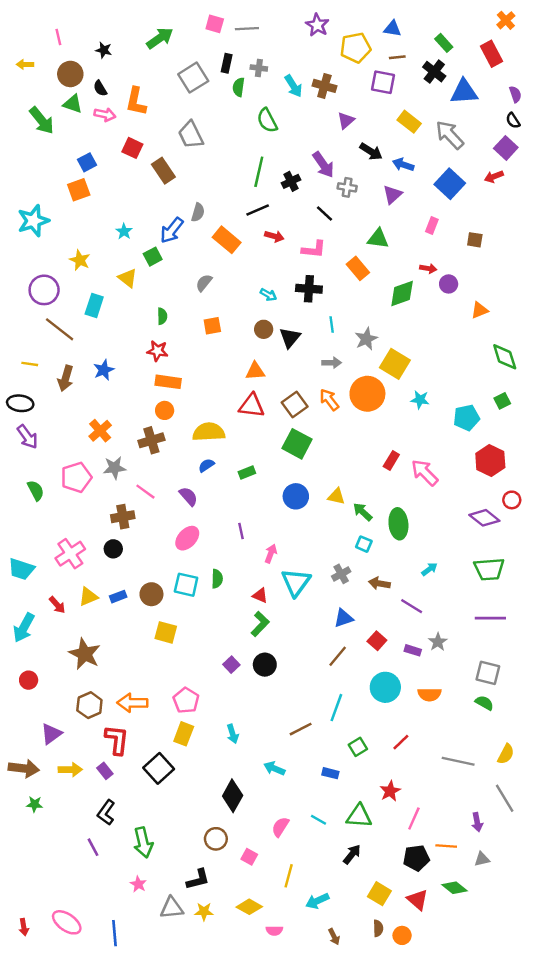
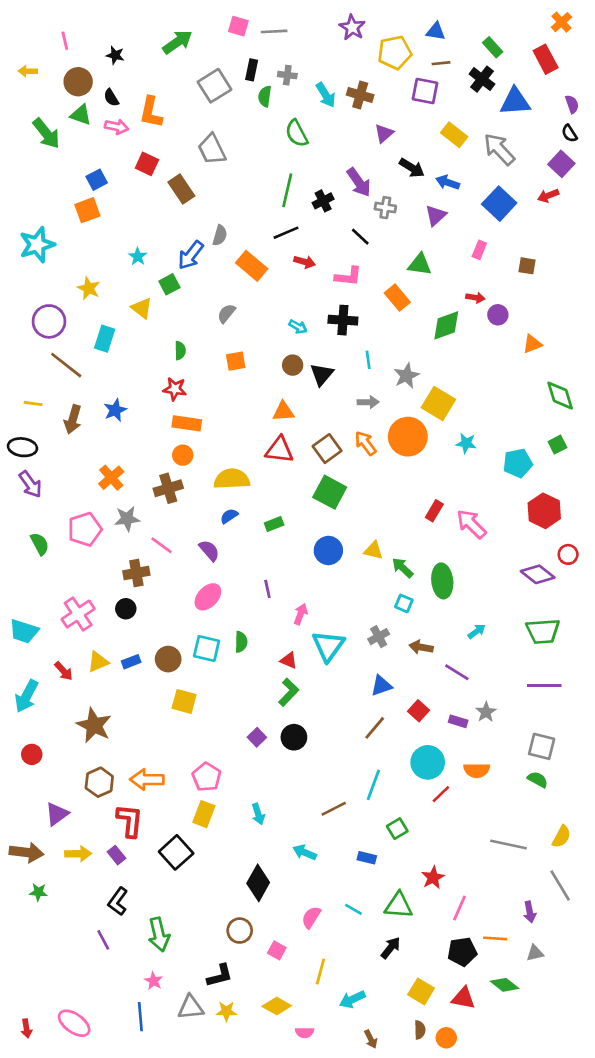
red line: (401, 742) -> (441, 794), moved
red triangle: (418, 900) -> (463, 998), turned -30
blue line: (114, 933) -> (140, 1017), moved

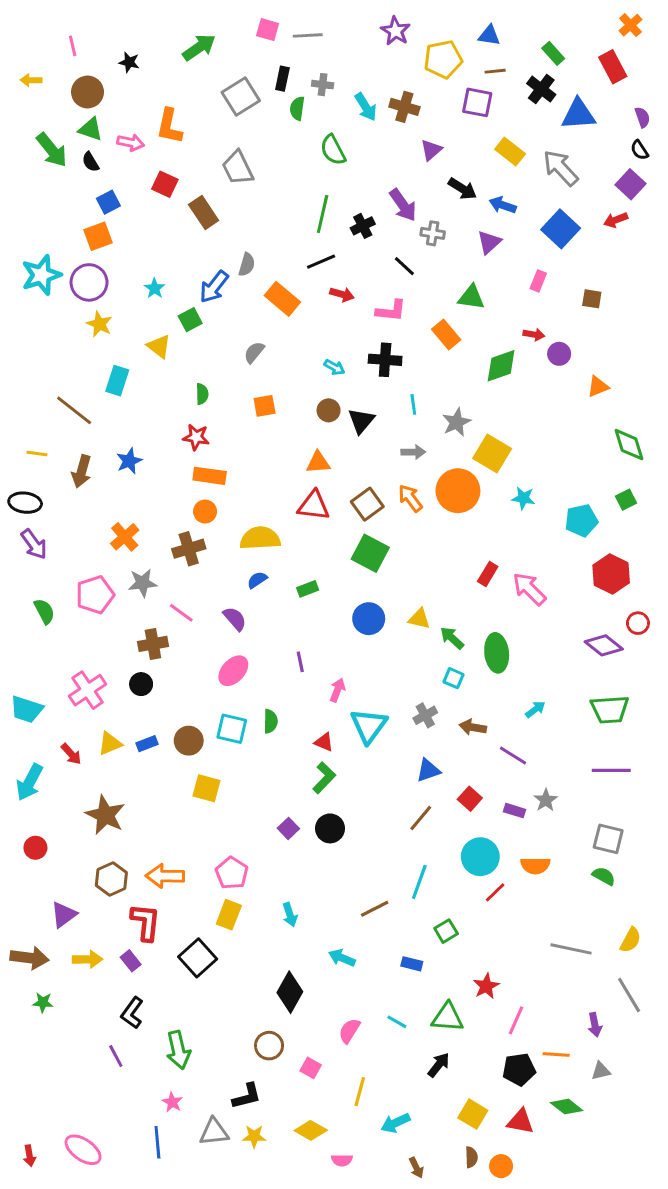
black semicircle: (111, 98) -> (90, 162), moved
purple circle: (49, 321) -> (89, 282), moved

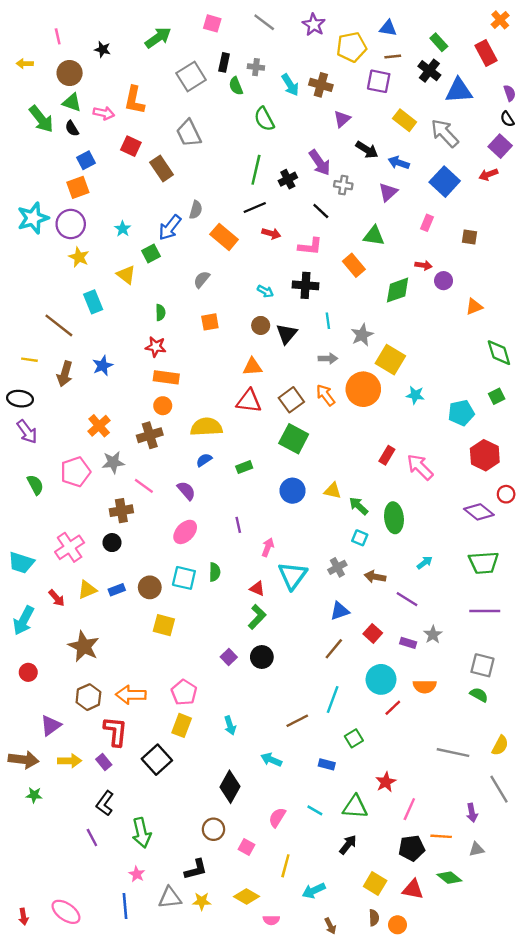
gray line: (308, 35) -> (264, 22), moved, turned 40
green semicircle: (297, 108) -> (236, 86), turned -30
cyan rectangle: (117, 381) -> (93, 302), turned -40

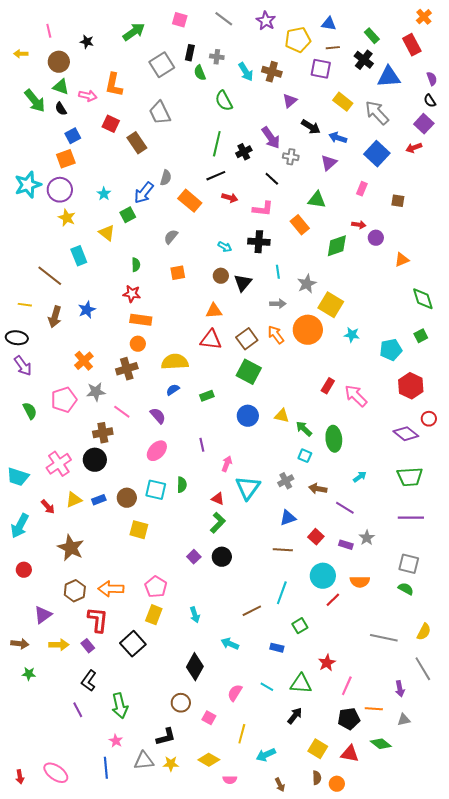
black circle: (112, 543) -> (95, 460), size x1.5
brown line: (334, 649) -> (283, 550), turned 54
brown arrow: (24, 760) -> (20, 644), size x0.7

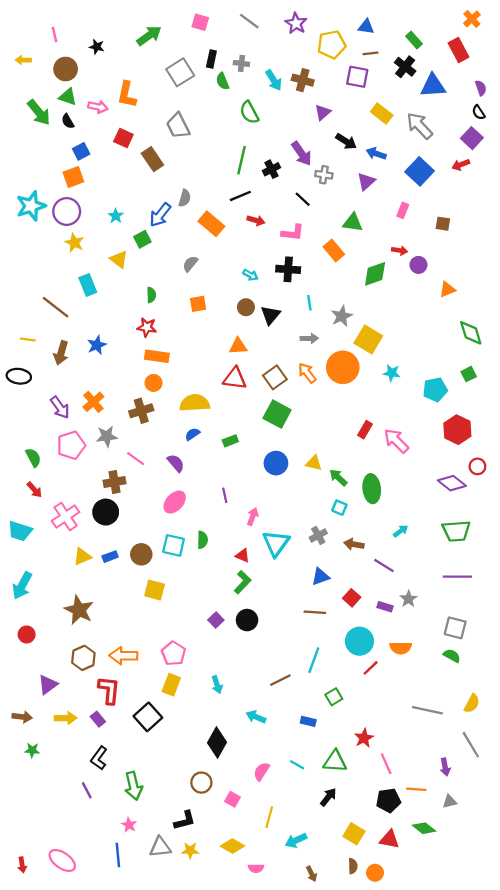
purple arrow: (23, 366) -> (60, 407), moved
red arrow: (48, 507) -> (34, 490), moved
pink line: (347, 686) -> (386, 764), turned -48

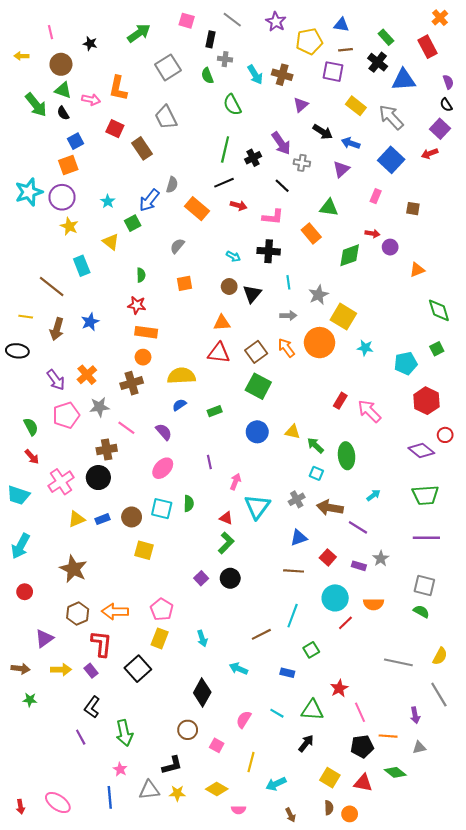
black rectangle: (211, 59) -> (210, 39), moved
brown arrow: (354, 544) -> (330, 508), size x1.4

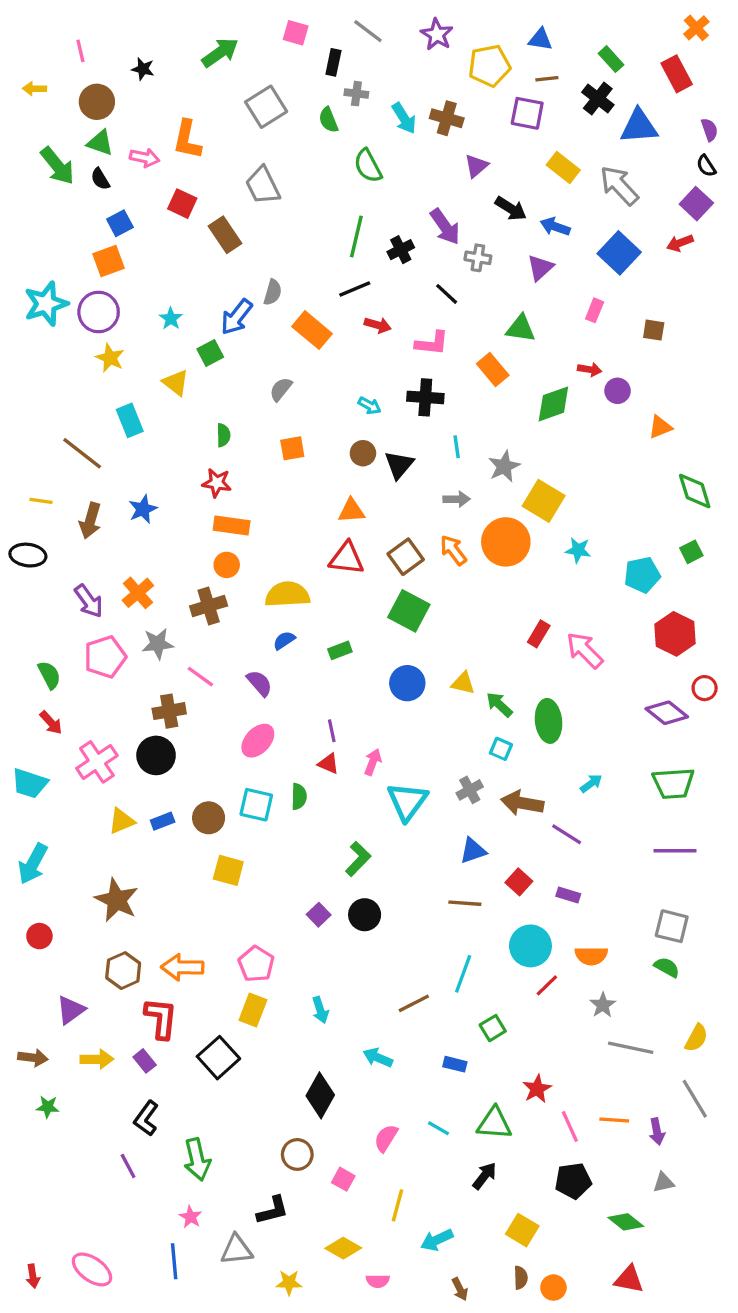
red triangle: (226, 518) -> (328, 764), moved
gray star: (381, 559) -> (603, 1005), moved
orange line: (388, 736) -> (614, 1120), moved
red triangle: (363, 783) -> (629, 1279), moved
yellow star: (177, 793) -> (289, 1283), moved

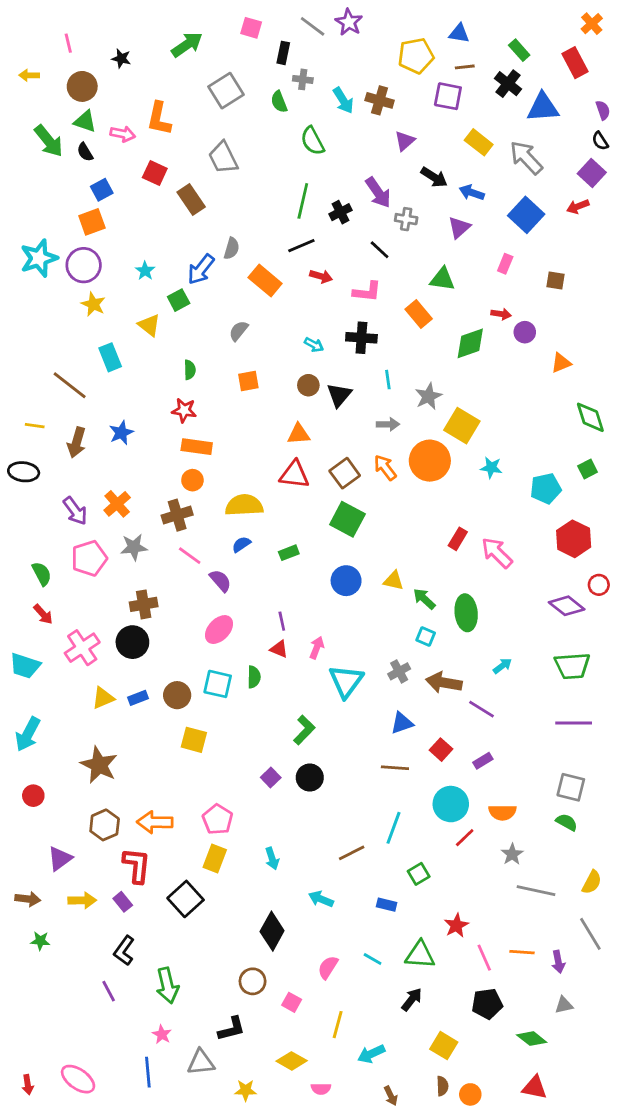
purple star: (437, 34) -> (349, 22), moved
pink line: (200, 677) -> (190, 556), moved
purple rectangle: (568, 895) -> (483, 761), turned -48

